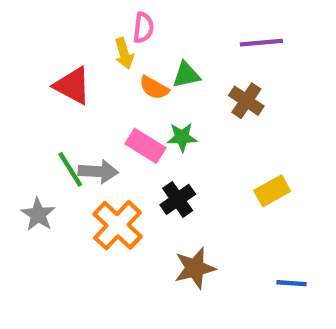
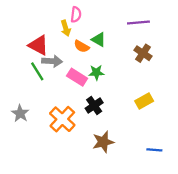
green triangle: (186, 75) -> (99, 40), turned 42
brown cross: (246, 101) -> (143, 53), moved
green line: (70, 169) -> (37, 71), moved
gray arrow: (98, 172) -> (52, 61), moved

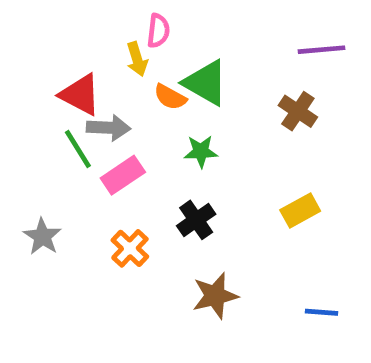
purple line: (138, 22) -> (322, 50), moved
green triangle: (99, 40) -> (206, 83), size x1.5
pink rectangle: (77, 77) -> (123, 175), moved, turned -66
orange cross: (62, 119) -> (130, 248), size x0.7

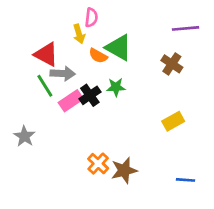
black cross: (196, 220) -> (90, 95), moved
orange cross: (130, 248) -> (98, 164), moved

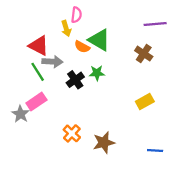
pink rectangle: (71, 101) -> (36, 101), moved
orange cross: (98, 164) -> (72, 133), moved

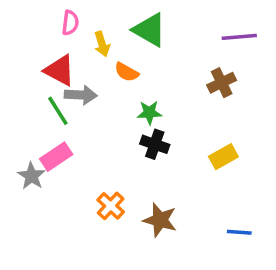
pink semicircle: (76, 15) -> (70, 23), moved
green triangle: (99, 40) -> (149, 30), moved
brown cross: (144, 54) -> (222, 83), turned 30
black cross: (75, 80) -> (155, 144), moved, turned -36
brown star: (104, 143) -> (160, 220), turned 30

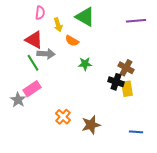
brown cross: (222, 83) -> (126, 68), moved, turned -35
black cross: (155, 144) -> (116, 82), moved
yellow rectangle: (223, 157) -> (127, 89), turned -70
brown star: (160, 220) -> (91, 125), turned -30

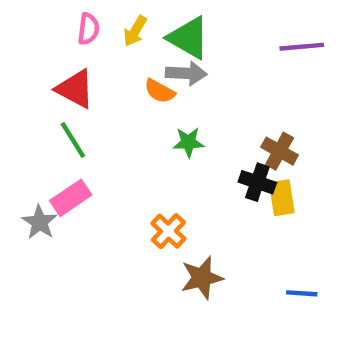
yellow arrow: (58, 25) -> (135, 31), moved, turned 48
gray arrow: (46, 54) -> (186, 73), moved
orange cross: (63, 117) -> (168, 231), moved

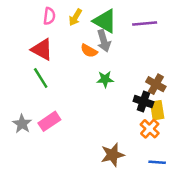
purple line: (302, 47) -> (145, 24), moved
gray arrow: (186, 73) -> (104, 41), turned 70
pink rectangle: (71, 198) -> (49, 121), moved
orange cross: (168, 231) -> (150, 129), moved
blue line: (302, 293) -> (157, 162), moved

